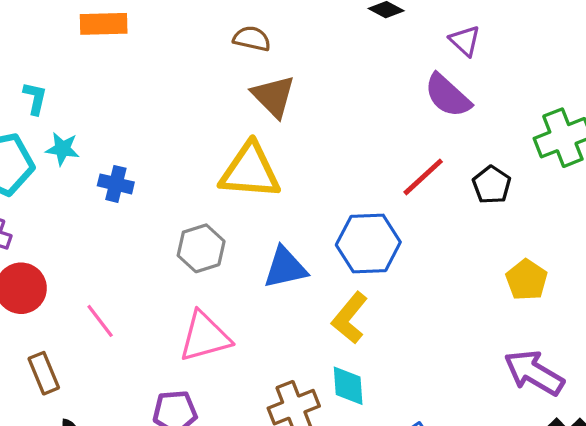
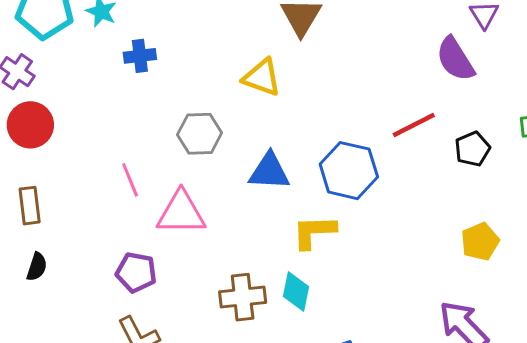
yellow triangle: (250, 171) -> (262, 77), size x0.7
blue cross: (116, 184) -> (140, 56), turned -36
yellow L-shape: (350, 318) -> (314, 232), turned 33
pink line: (100, 321) -> (130, 180), moved

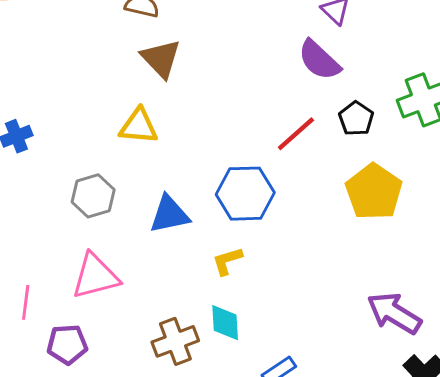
black pentagon: (472, 149) -> (356, 119), moved
pink line: (130, 180) -> (26, 302), moved, turned 44
yellow L-shape: (314, 232) -> (227, 261), size x0.7
yellow pentagon: (480, 242) -> (374, 192), moved, size x1.5

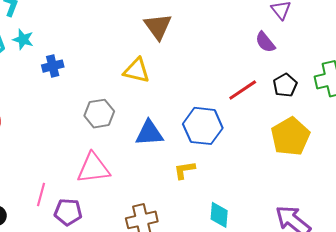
purple semicircle: (319, 60) -> (265, 42), size x0.7
pink line: (26, 302) -> (41, 195), moved
cyan diamond: (225, 323) -> (219, 215), moved

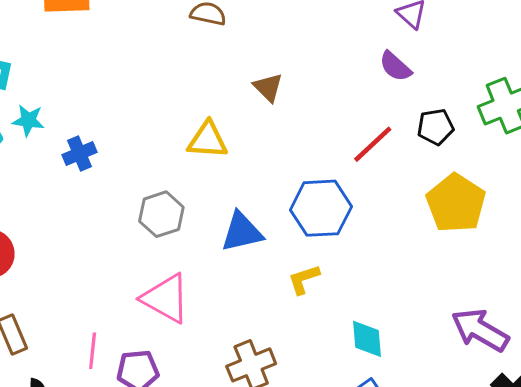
brown triangle: (158, 26) -> (268, 87), moved, size x0.7
black pentagon: (285, 85) -> (436, 127), turned 30
pink triangle: (93, 168) -> (166, 298), turned 45

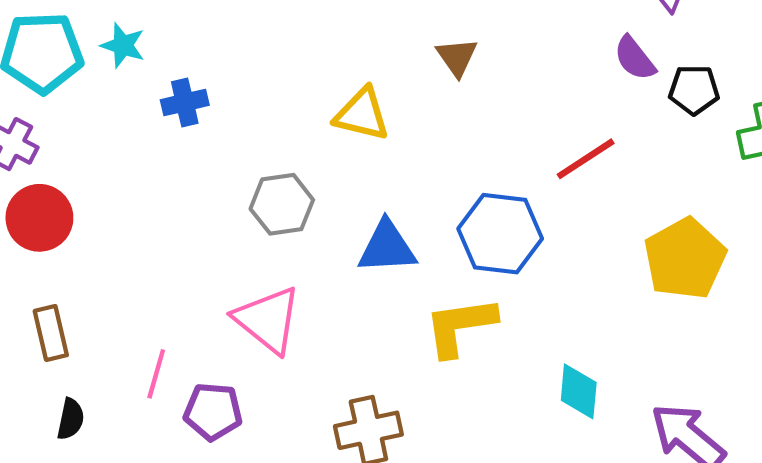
black pentagon: (436, 127) -> (694, 90), moved
yellow L-shape: (304, 279) -> (460, 326), size x1.6
cyan diamond: (367, 339) -> (579, 391), moved

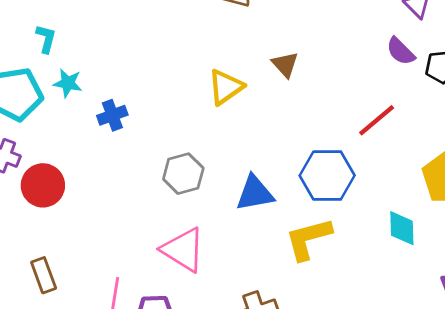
yellow triangle: (362, 114) -> (226, 87), moved, turned -42
red circle: (39, 218) -> (43, 185), moved
cyan diamond: (579, 391) -> (402, 228), moved

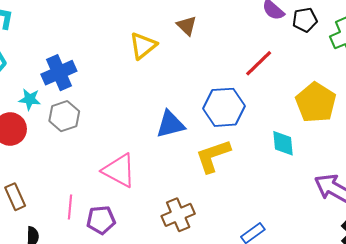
cyan star: (68, 83) -> (30, 99), moved
blue cross: (112, 115) -> (59, 73), size x1.5
gray hexagon: (183, 174) -> (64, 116), moved

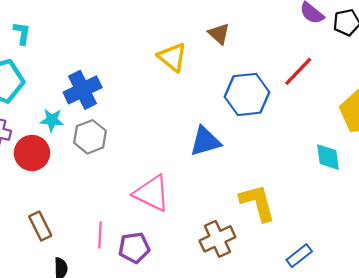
yellow triangle: (143, 46) -> (172, 57), turned -40
blue hexagon: (224, 107) -> (247, 94), moved
yellow L-shape: (213, 156) -> (257, 203), moved, turned 96

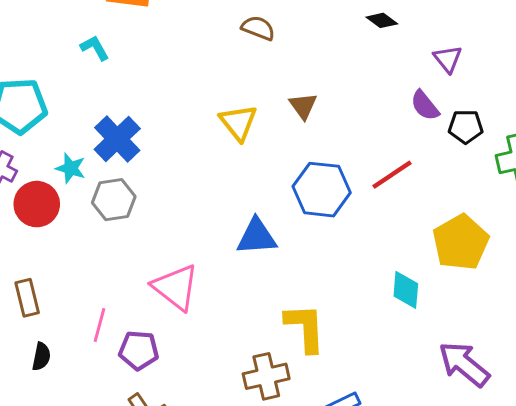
cyan L-shape: (22, 33) -> (95, 48), moved, turned -50
blue cross: (83, 90) -> (117, 139), turned -30
brown cross: (217, 239) -> (266, 376), moved

